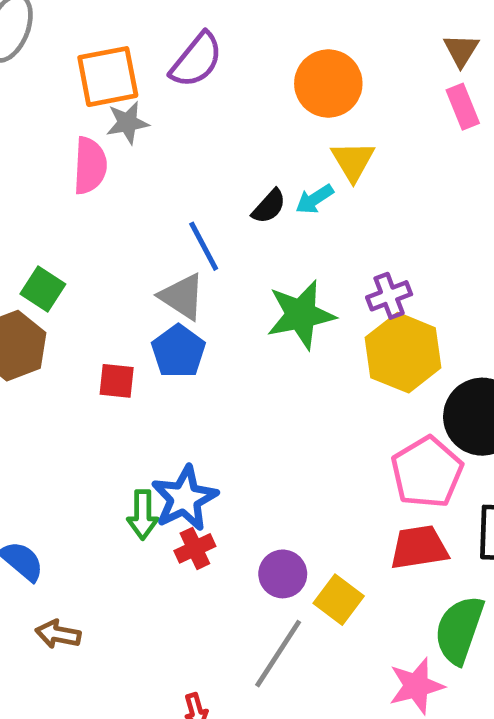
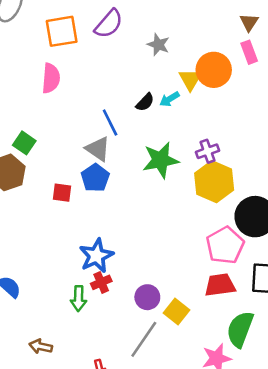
orange circle: (328, 84) -> (214, 70), moved
gray star: (127, 123) -> (158, 45), moved, turned 30
green arrow: (143, 515) -> (79, 298), moved
brown arrow: (58, 634) -> (41, 346), moved

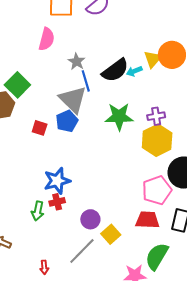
gray star: (158, 45) -> (77, 62), moved
black semicircle: (145, 102) -> (115, 70), size x1.8
green square: (24, 143) -> (17, 85), size x1.4
gray triangle: (98, 149) -> (73, 99), size x1.4

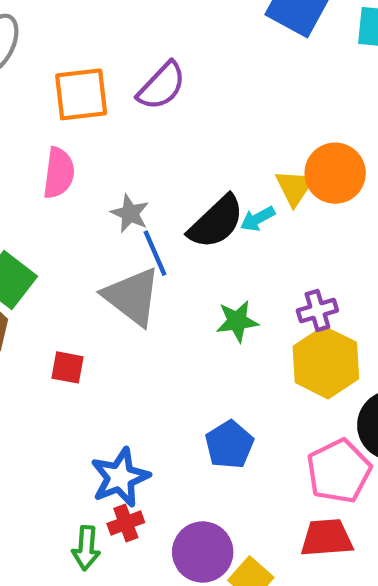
green star: (119, 117) -> (237, 321), size x0.7
blue pentagon: (67, 121) -> (229, 445), moved
purple circle: (90, 219) -> (203, 552), size x1.4

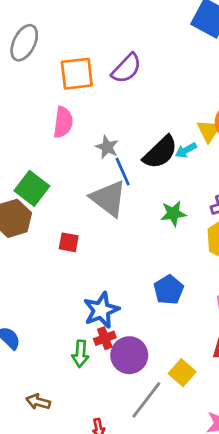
purple circle: (203, 552) -> (129, 355), moved

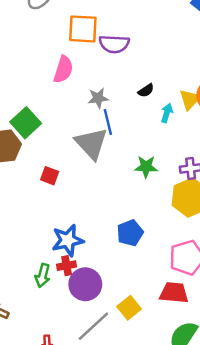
purple semicircle: (126, 68) -> (114, 44), moved, turned 40
gray star: (107, 147) -> (98, 98), turned 30
cyan arrow: (186, 150) -> (167, 113), turned 126
black semicircle: (160, 152) -> (146, 91), moved, size x0.5

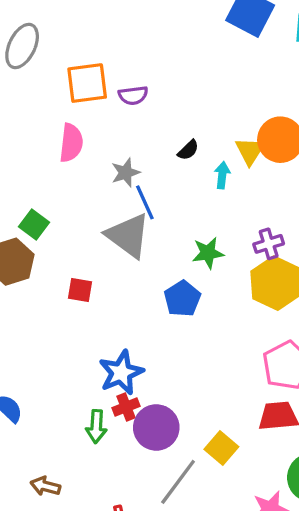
purple semicircle: (114, 44) -> (133, 95), size x0.7
green square: (26, 123) -> (34, 224), size x0.7
blue pentagon: (130, 233) -> (182, 299), moved

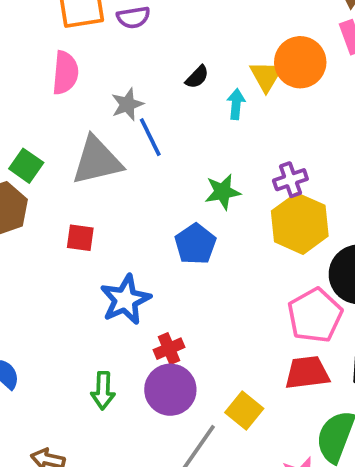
gray triangle: (128, 236) -> (97, 161), moved, turned -48
blue star: (121, 373) -> (125, 300), moved
red cross: (126, 407) -> (169, 349), moved

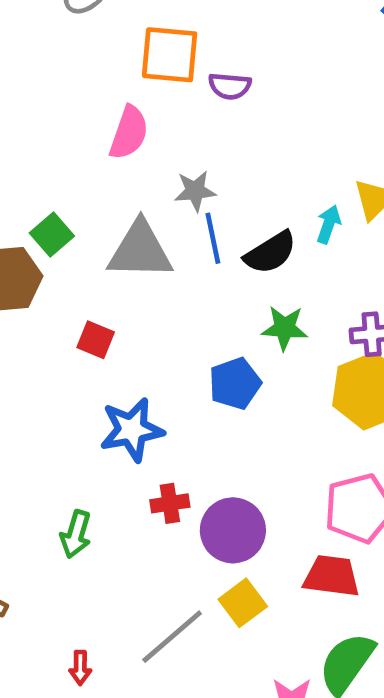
black semicircle: (197, 77) -> (270, 253), moved, size x1.6
purple circle: (170, 390) -> (233, 530), moved

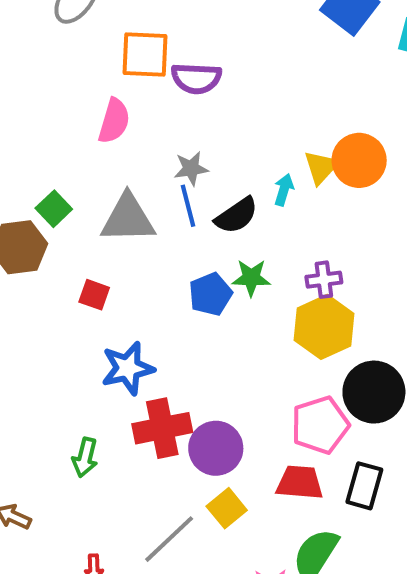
purple semicircle: (230, 86) -> (196, 78), size x1.4
gray star: (195, 191) -> (191, 169), moved
blue pentagon: (235, 383) -> (210, 294), moved
red cross: (170, 503) -> (162, 428), size x1.8

